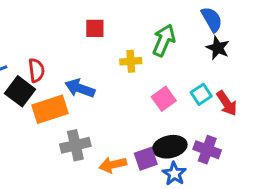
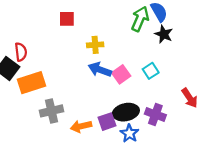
green arrow: (164, 40) -> (140, 19), moved
blue arrow: (80, 88) -> (100, 70), moved
red arrow: (227, 103) -> (190, 98), moved

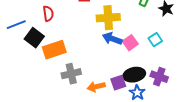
yellow cross: (95, 45) -> (108, 18), size x1.6
red semicircle: (21, 52) -> (48, 14), moved

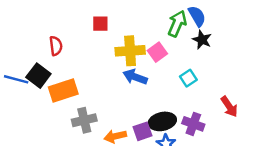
blue line: (16, 25) -> (16, 79), moved, turned 36
pink square: (130, 43) -> (157, 52), moved

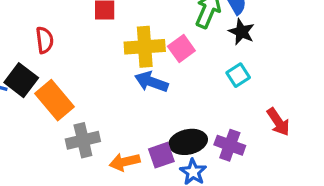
cyan square: (188, 78) -> (238, 75), moved
orange rectangle: (63, 90) -> (55, 100), turned 68

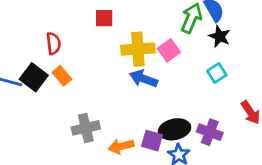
orange rectangle: (55, 100) -> (62, 76), moved, size x0.6
purple square: (161, 155) -> (152, 141), turned 35

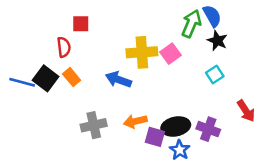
red square: (104, 18) -> (81, 24), moved
blue arrow: (144, 79) -> (118, 80), moved
orange arrow: (121, 146) -> (135, 121), moved

